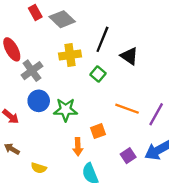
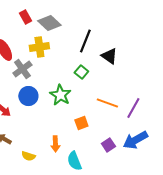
yellow cross: (70, 55) -> (39, 47), moved
green star: (66, 110) -> (60, 95), moved, turned 30
orange arrow: (78, 147) -> (55, 144), moved

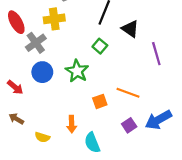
orange line: (107, 103) -> (128, 93), moved
purple line: (133, 108) -> (156, 54), moved, turned -45

